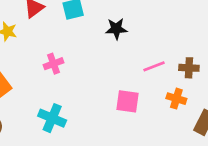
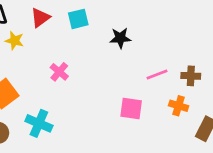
pink cross: (53, 64) -> (59, 72), turned -30
cyan cross: (52, 118) -> (39, 123), moved

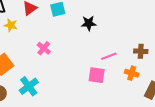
pink line: (157, 75) -> (109, 56), moved
cyan cross: (39, 123) -> (29, 86), turned 30

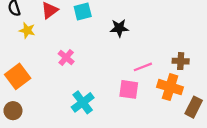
orange cross: (132, 73) -> (170, 87), size x1.5
cyan cross: (29, 86) -> (83, 102), moved

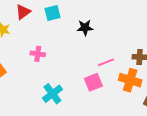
pink cross: (66, 58) -> (38, 54), turned -32
pink square: (129, 89) -> (93, 82), turned -30

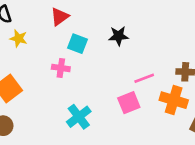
red triangle: (23, 12) -> (60, 17), moved
cyan square: (52, 13) -> (77, 44), moved, turned 35

